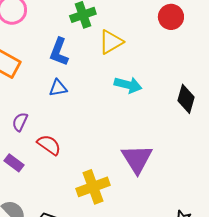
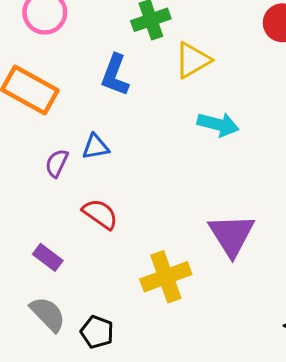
blue triangle: (58, 88) -> (96, 147), moved
purple semicircle: (20, 122) -> (57, 163), moved
purple rectangle: (14, 163) -> (48, 257), moved

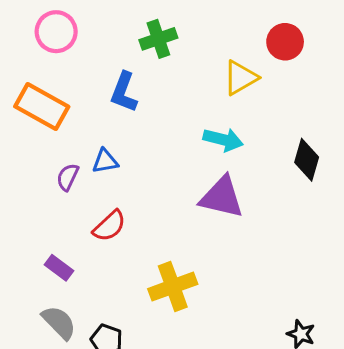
yellow triangle: (193, 60) -> (240, 78), moved
red semicircle: (100, 214) -> (109, 226), turned 102
purple triangle: (232, 235) -> (222, 197), moved, turned -45

